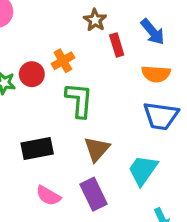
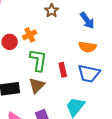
red rectangle: (117, 45) -> (63, 70), moved
brown triangle: (97, 149) -> (37, 85), moved

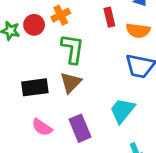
red rectangle: (63, 70) -> (109, 17), moved

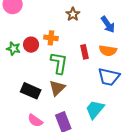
orange cross: (61, 15) -> (51, 38), turned 32
red rectangle: (109, 17) -> (85, 52), moved
black rectangle: (35, 87) -> (31, 91), turned 30

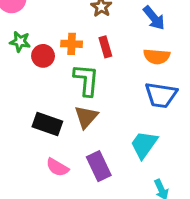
green star: (13, 49) -> (20, 42), moved
red rectangle: (85, 52) -> (105, 47), moved

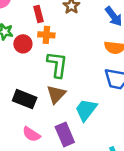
red rectangle: (105, 47) -> (38, 14), moved
cyan trapezoid: (144, 145) -> (86, 110), moved

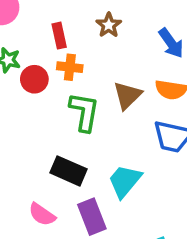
brown triangle: (56, 94) -> (127, 95), moved
black rectangle: (25, 99) -> (69, 171), moved

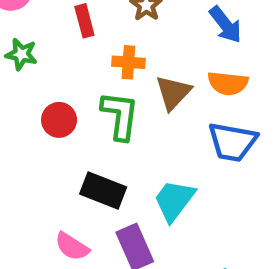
orange cross: (70, 67) -> (128, 62), moved
red circle: (34, 79) -> (59, 120), moved

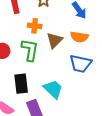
black rectangle: (103, 191) -> (21, 84), turned 60
cyan trapezoid: (174, 200) -> (53, 89), turned 95

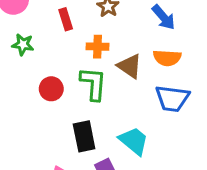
brown triangle: (54, 40) -> (130, 66), turned -36

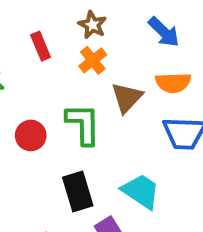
orange cross: (98, 47) -> (93, 60), moved, turned -35
brown triangle: (130, 66) -> (127, 98), turned 44

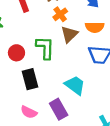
orange cross: (93, 60) -> (60, 14), moved
black rectangle: (78, 192) -> (30, 79), moved

